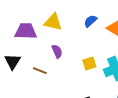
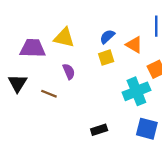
yellow square: (89, 64) -> (106, 58), moved

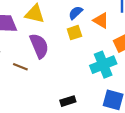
purple semicircle: (69, 72) -> (39, 46), size x1.6

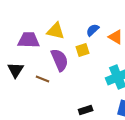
yellow square: (74, 33) -> (83, 50), moved

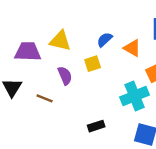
purple semicircle: (60, 60) -> (65, 76), size x0.7
black rectangle: (86, 110) -> (96, 126), moved

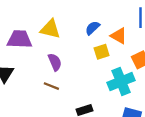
yellow square: (93, 64) -> (102, 52), moved
brown line: (45, 98) -> (51, 86), moved

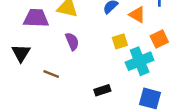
yellow square: (102, 52) -> (120, 41), moved
brown line: (51, 86) -> (51, 74), moved

